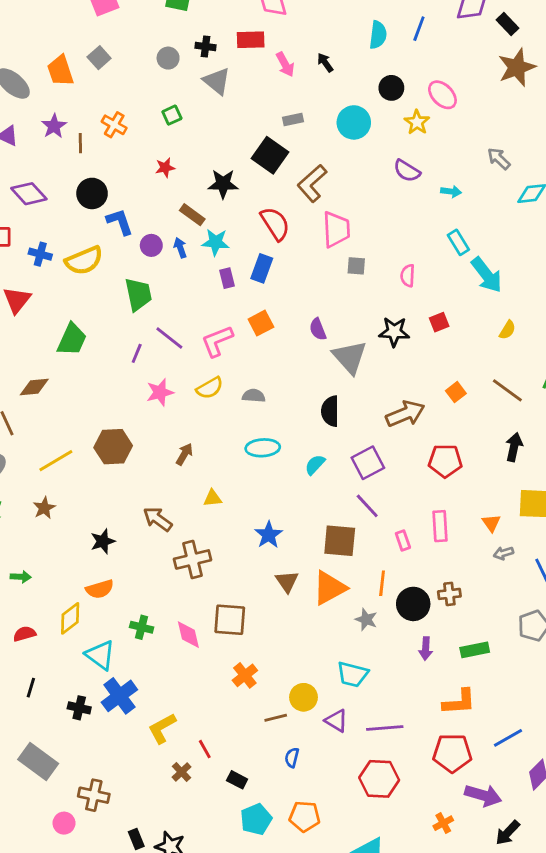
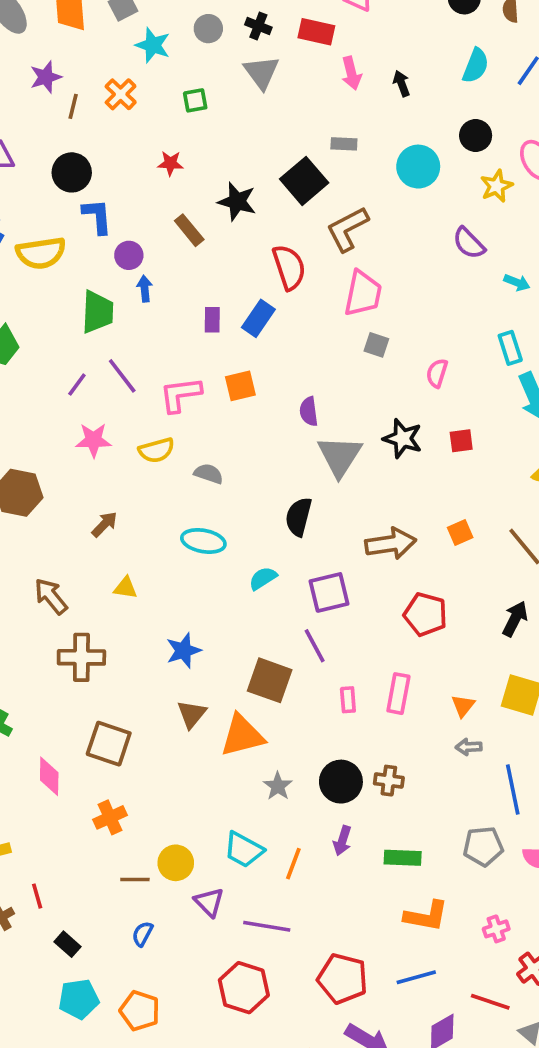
cyan star: (216, 242) -> (153, 45), moved
blue arrow: (180, 248) -> (145, 289), moved
orange line: (382, 583) -> (293, 864), moved
pink diamond: (188, 635) -> (49, 776), moved
orange L-shape: (459, 702) -> (426, 916), moved

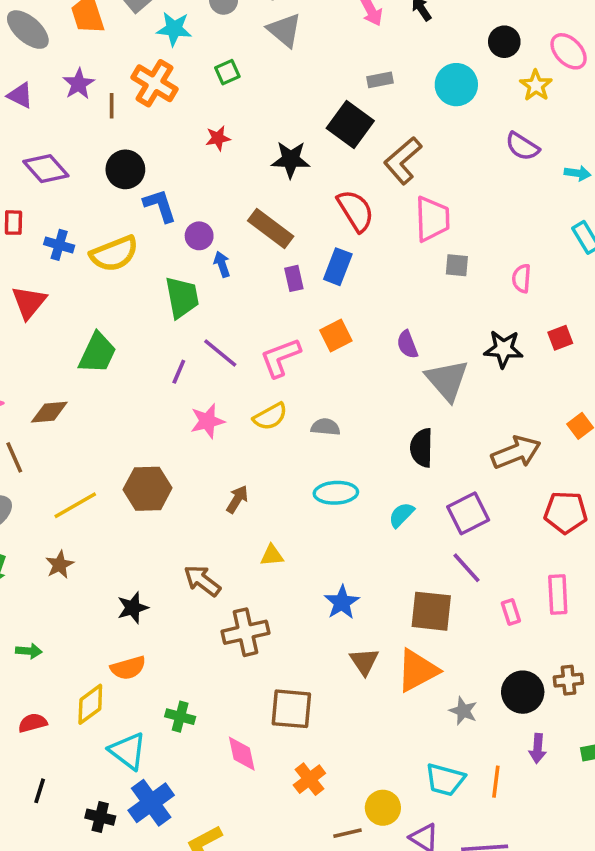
orange cross: (121, 94) -> (154, 83), size x1.4
brown rectangle: (189, 230) -> (271, 228), moved, size x1.4

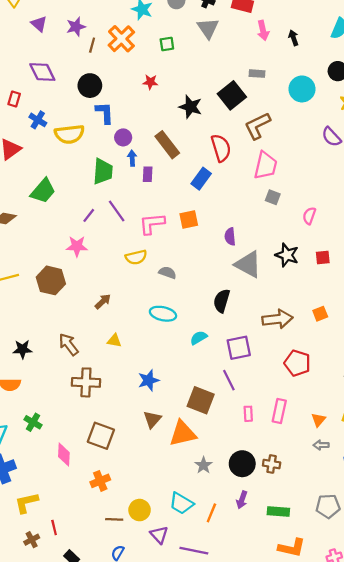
purple rectangle: (294, 278) -> (148, 174), moved
gray triangle: (447, 380) -> (248, 264), turned -36
pink star: (207, 421) -> (77, 246), moved

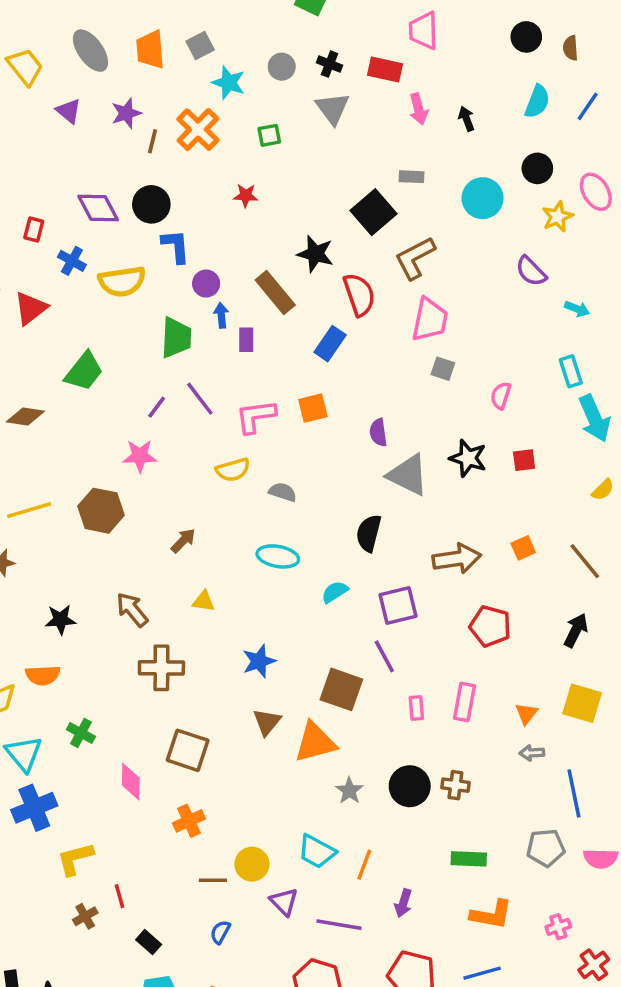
purple diamond: (42, 72) -> (98, 208), moved
black star: (190, 107) -> (315, 254), moved
purple arrow: (242, 500) -> (403, 903), moved

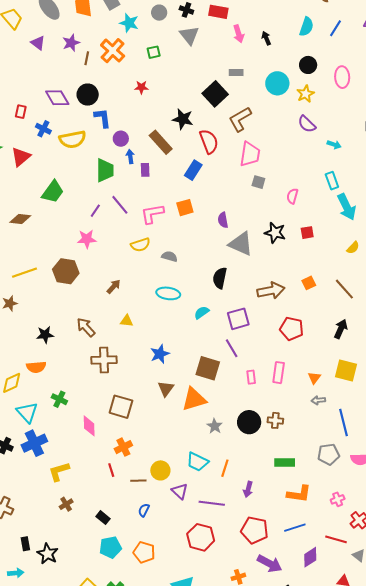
pink ellipse: (596, 192) -> (342, 77), turned 30
yellow star: (557, 217) -> (305, 94), moved
red line: (119, 896) -> (111, 470), moved

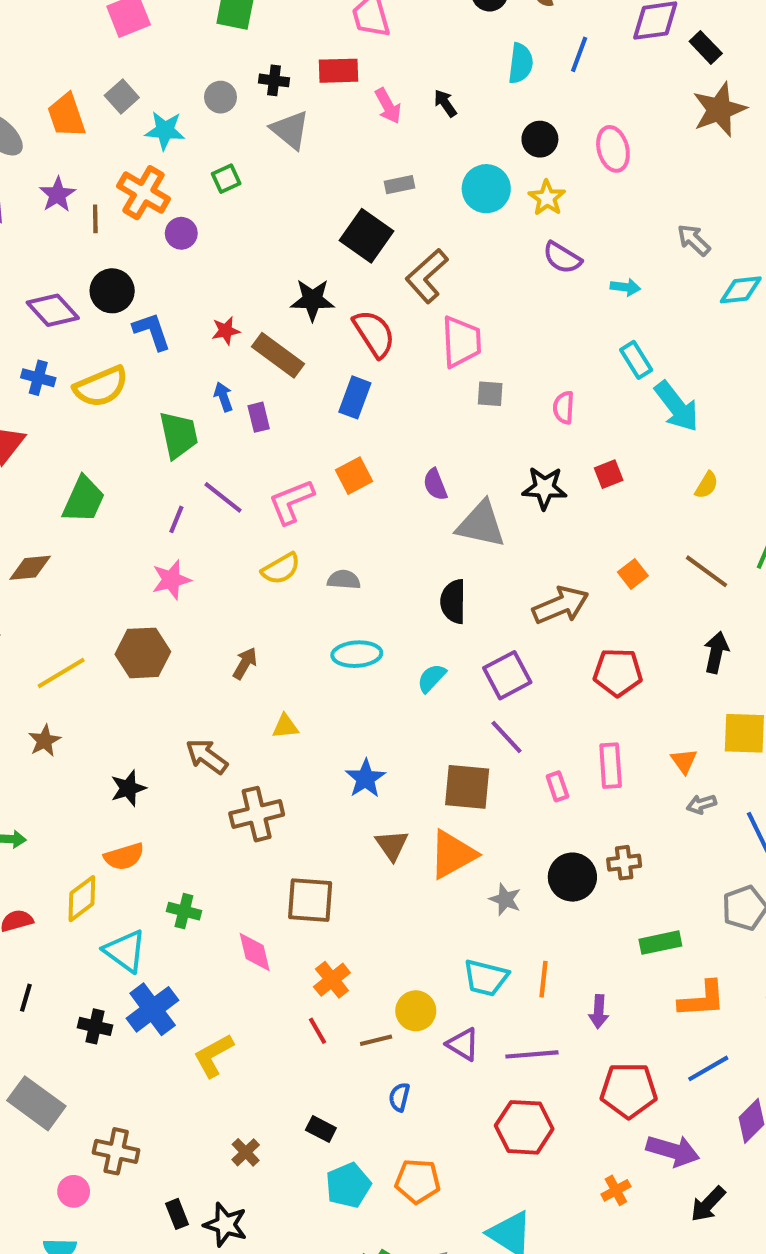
red star: (141, 87) -> (226, 331), moved
purple circle: (121, 139) -> (181, 233), moved
brown cross: (66, 504) -> (246, 1152), moved

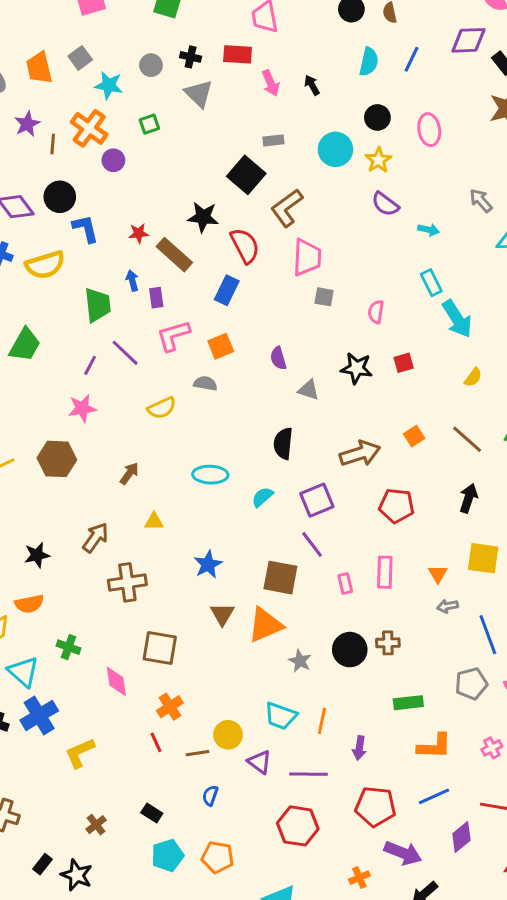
pink L-shape: (291, 502) -> (173, 336), moved
gray triangle: (481, 524) -> (309, 390), size x0.6
gray semicircle: (344, 580) -> (205, 383), moved
brown arrow: (207, 756) -> (95, 538), turned 84
black rectangle: (177, 1214) -> (43, 864), turned 54

